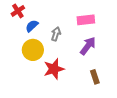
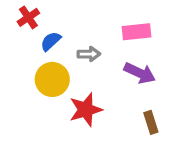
gray arrow: (56, 34) -> (89, 54), turned 72
purple arrow: (88, 46) -> (140, 73), turned 78

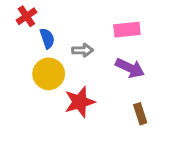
blue semicircle: (51, 41) -> (47, 38), turned 114

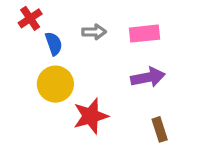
gray arrow: (83, 50) -> (94, 32), moved
purple arrow: (130, 68) -> (148, 77), turned -36

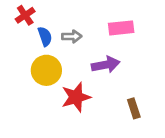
gray arrow: (94, 32) -> (72, 36), moved
purple arrow: (148, 77) -> (106, 65), moved

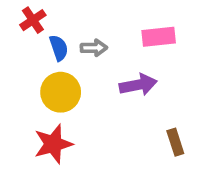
red star: (76, 97) -> (53, 144), moved

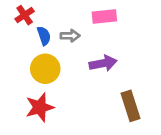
pink rectangle: (159, 37) -> (104, 16), moved
brown rectangle: (175, 142) -> (131, 106), size x1.5

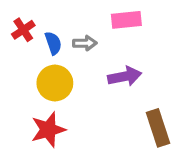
red cross: (25, 15) -> (23, 30), moved

